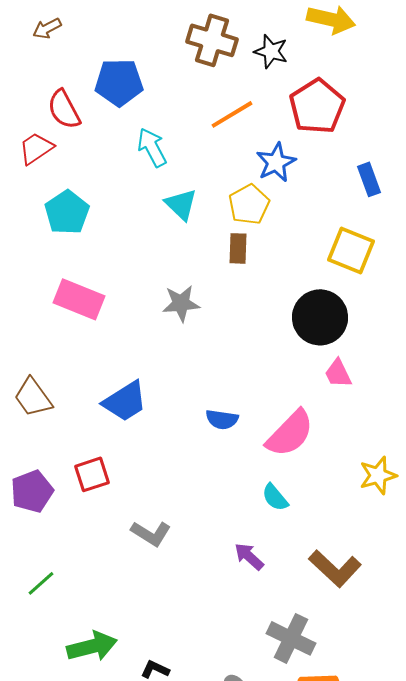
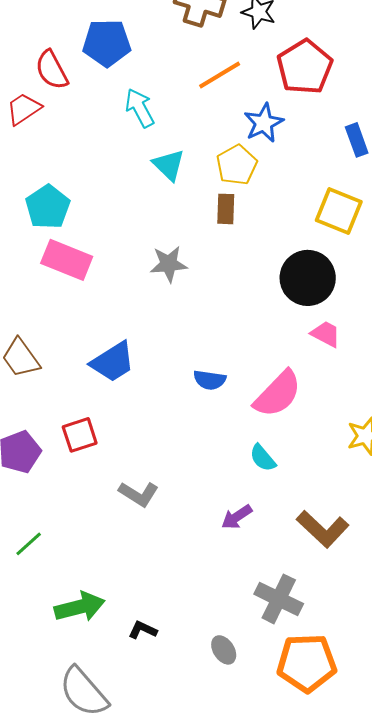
cyan pentagon: (67, 212) -> (48, 207), moved
pink trapezoid: (338, 373) -> (326, 334), turned 144
purple arrow: (249, 556) -> (237, 517), turned -76

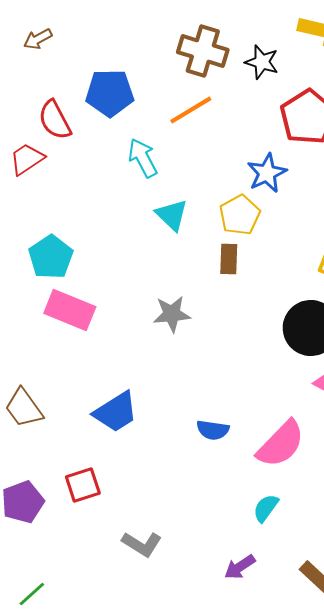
orange line: (220, 75) -> (191, 110), moved
cyan semicircle: (263, 458) -> (266, 508), turned 76

